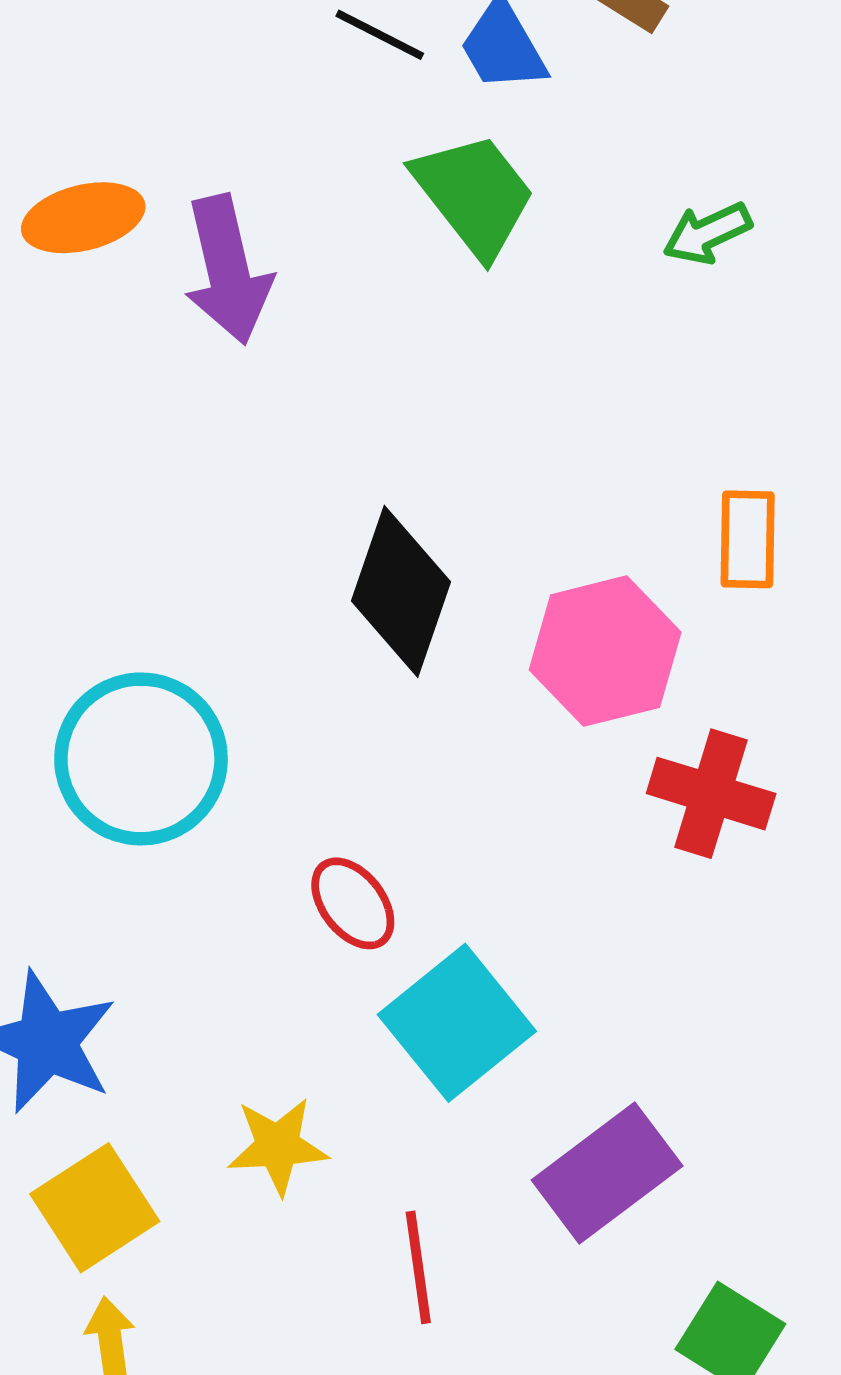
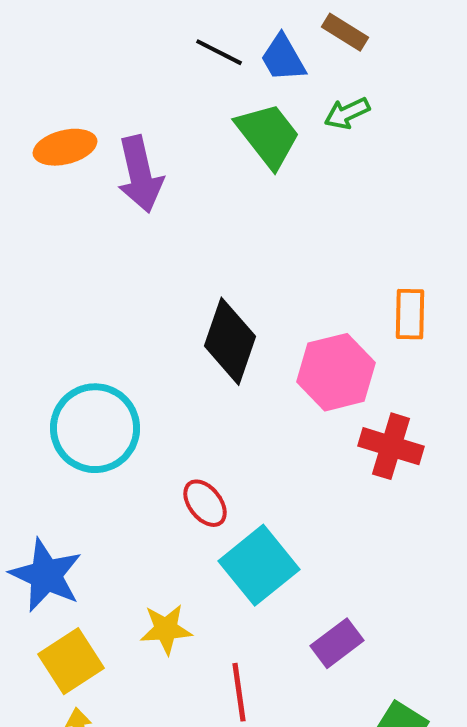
green arrow: (707, 233) -> (347, 113), moved
purple rectangle: (607, 1173) -> (337, 643), size x0.7

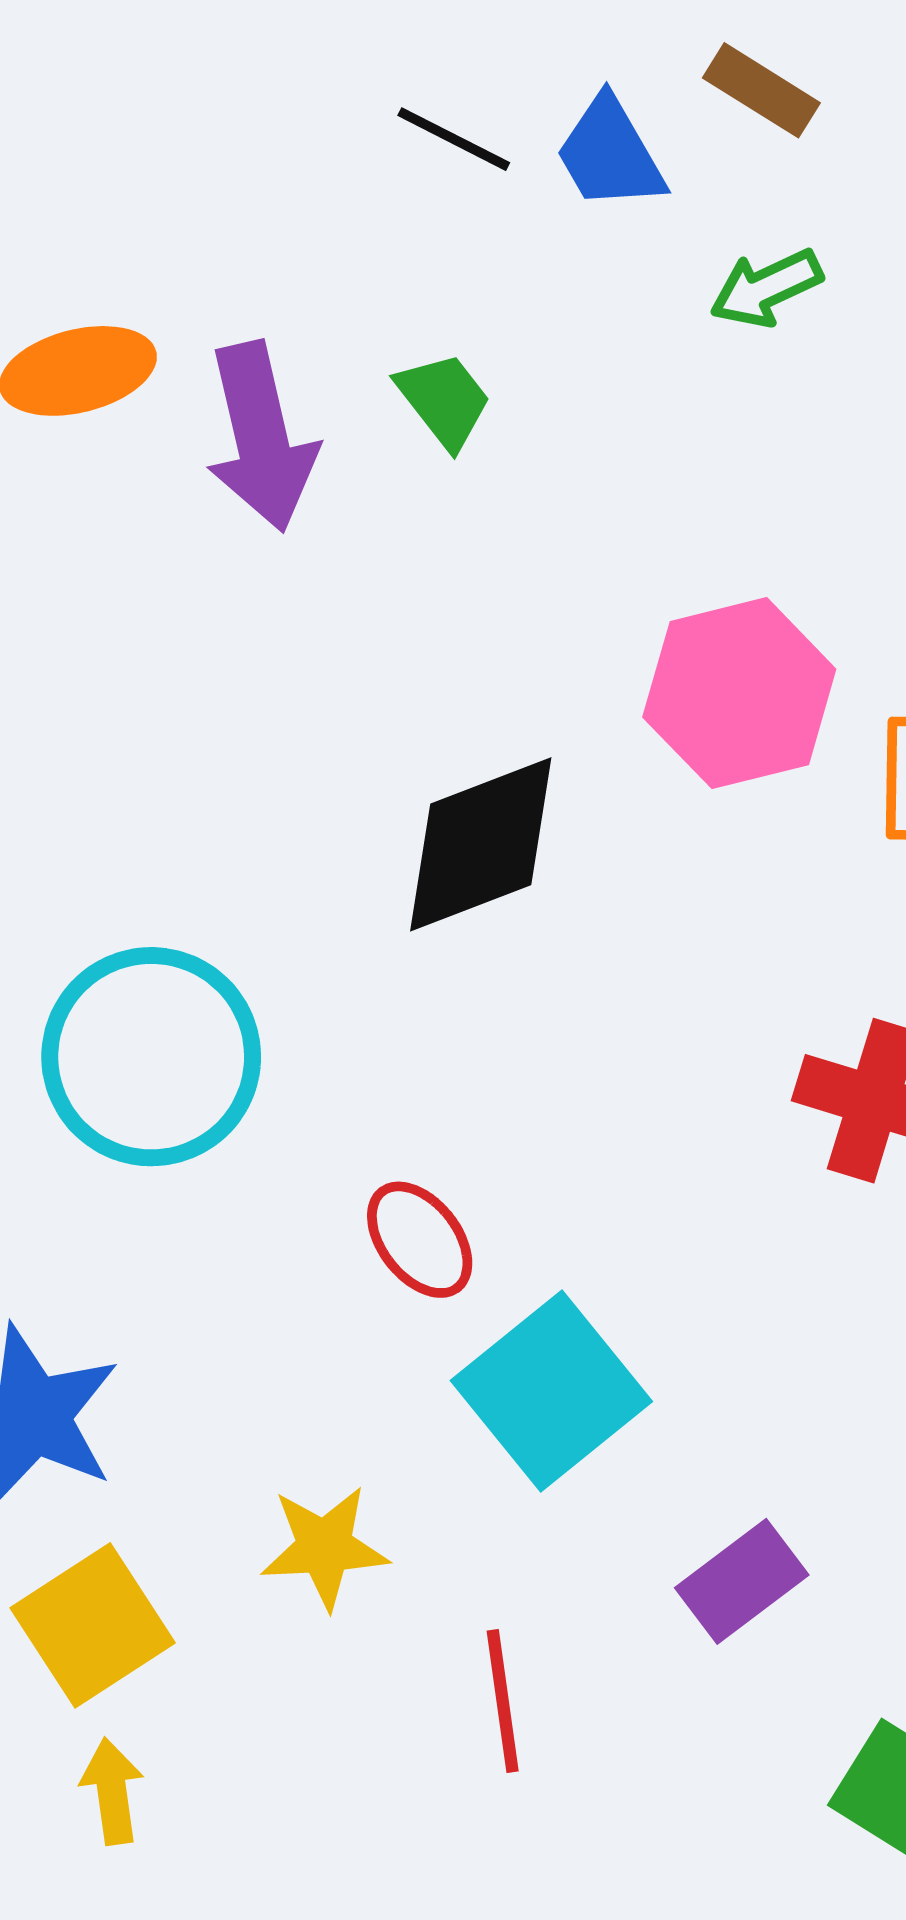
green trapezoid: (268, 135) -> (444, 400), moved, size x0.6
black diamond: (230, 341) -> (481, 844), turned 50
pink hexagon: (336, 372) -> (739, 693), moved

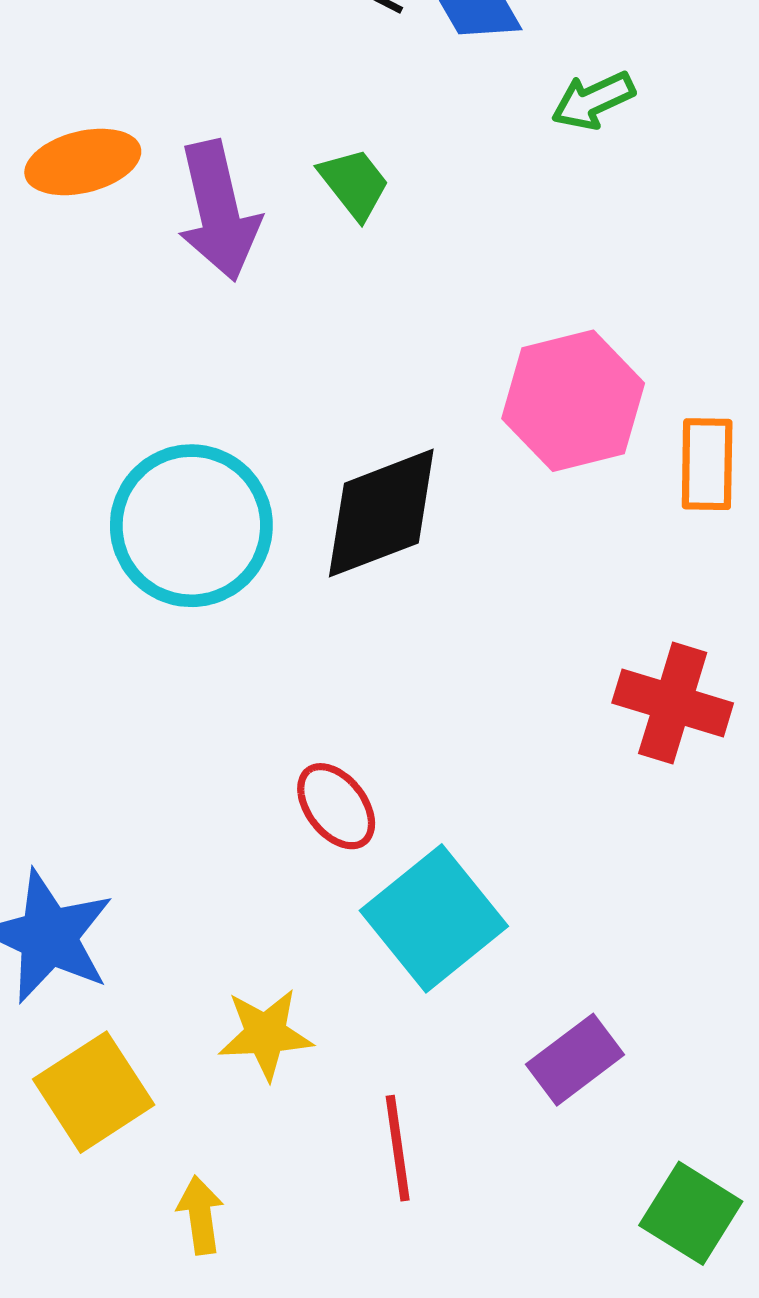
cyan circle: (151, 1057) -> (191, 526), moved
yellow arrow: (112, 1791) -> (200, 1215), moved

